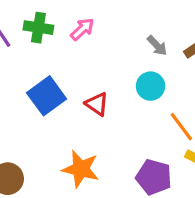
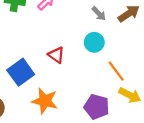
blue square: (47, 96) -> (21, 72), moved

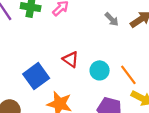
cyan circle: (94, 42) -> (100, 70), moved

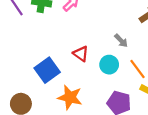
gray arrow: (112, 19) -> (121, 41), moved

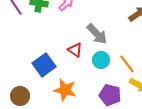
gray arrow: (121, 41) -> (97, 34), moved, size x1.6

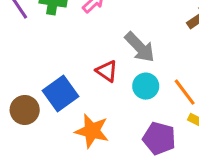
brown circle: (20, 96) -> (25, 110), moved

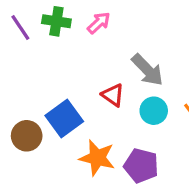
purple pentagon: (159, 138) -> (141, 166), moved

